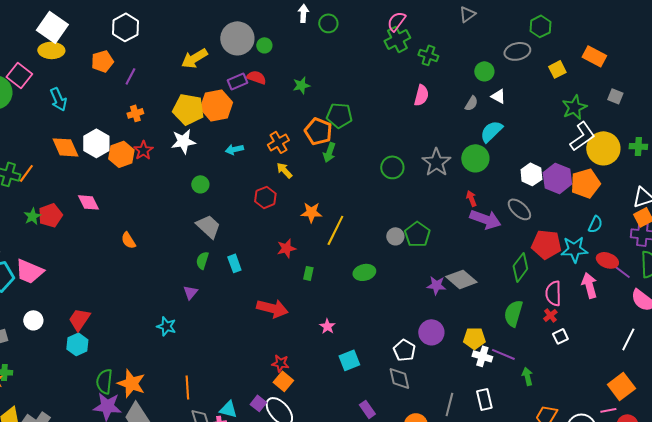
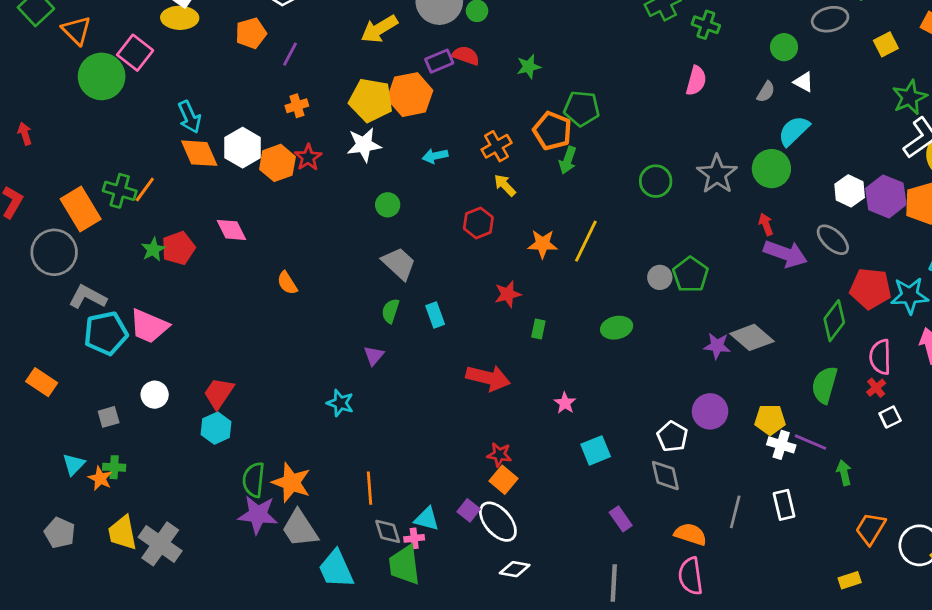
cyan arrow: (58, 99) -> (189, 117), moved
yellow line: (335, 230) -> (586, 241), moved

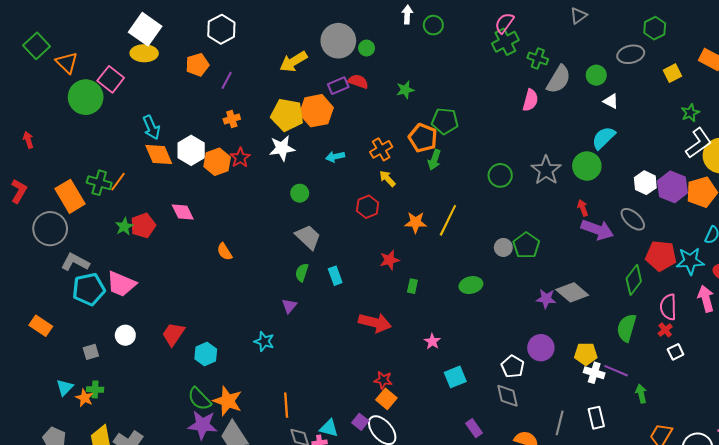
gray semicircle: (766, 92) -> (559, 79), moved, size x1.8
green star: (910, 97) -> (690, 113), size x0.7
cyan hexagon: (216, 428) -> (206, 354), moved
green semicircle: (254, 480) -> (199, 399), turned -50

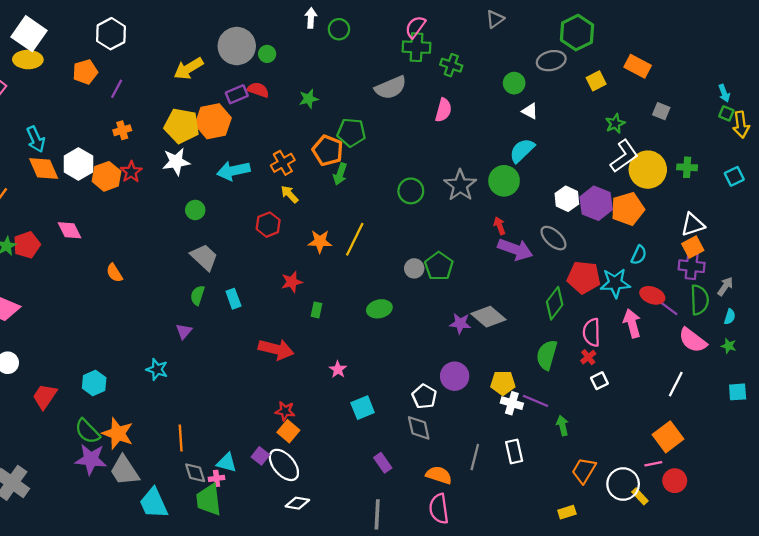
green hexagon: (655, 28) -> (577, 33), size x1.4
green cross: (505, 42) -> (416, 47), turned 30
gray semicircle: (559, 79) -> (391, 88), moved, turned 36
cyan arrow: (335, 157) -> (233, 171), size x1.6
red trapezoid: (173, 334) -> (45, 396), moved

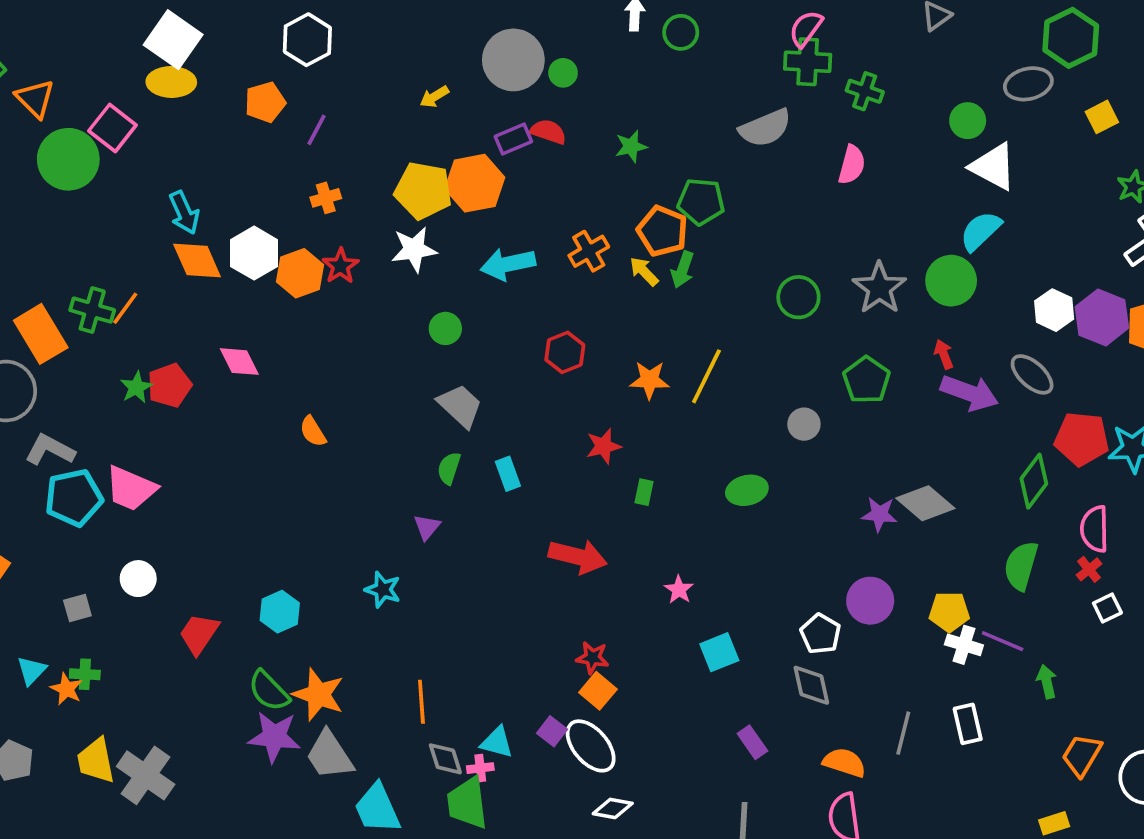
yellow arrow: (188, 68) -> (434, 97), size x0.6
white triangle: (530, 111) -> (993, 167), size x1.8
yellow arrow: (290, 194) -> (644, 271), moved
green pentagon: (439, 266) -> (866, 380), moved

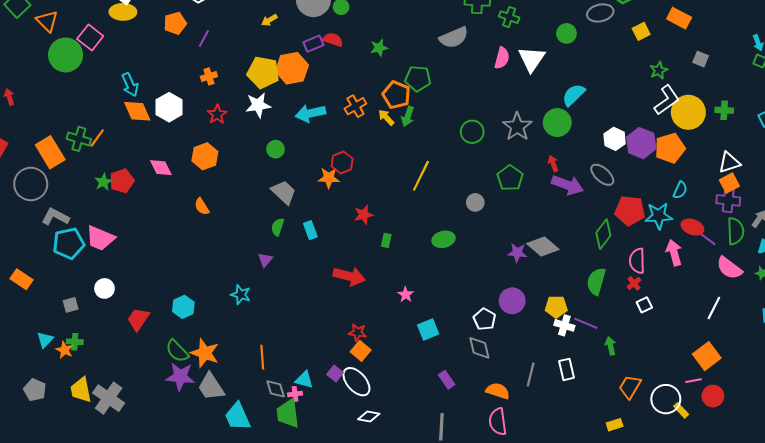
white triangle: (993, 167) -> (532, 59), moved, turned 36
orange hexagon: (300, 273) -> (205, 156), moved
orange star: (649, 380) -> (329, 178), moved

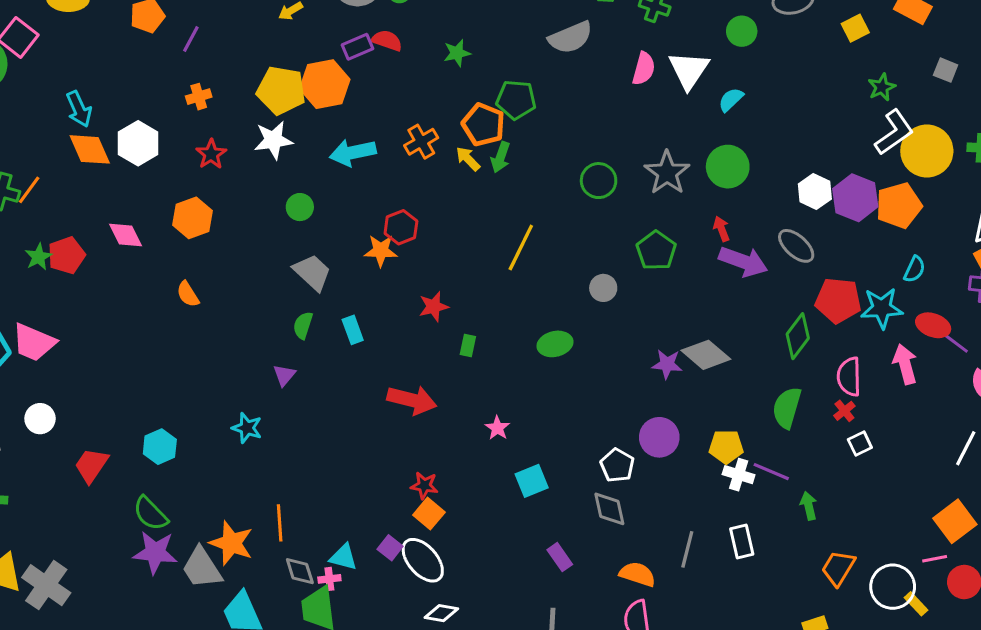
cyan semicircle: (574, 95) -> (731, 100), moved, size x0.7
orange star: (205, 353) -> (231, 543), moved

